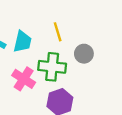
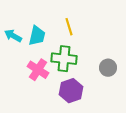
gray circle: (84, 54) -> (108, 68), moved

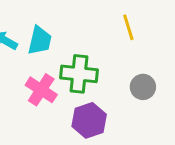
yellow line: (69, 27) -> (128, 27), moved

